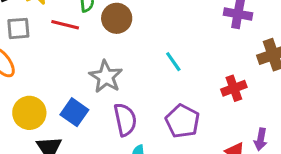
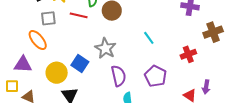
blue square: (74, 112) -> (80, 63), moved

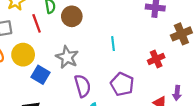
red line: (79, 15) -> (37, 23), turned 60
cyan line: (149, 38) -> (113, 44), turned 32
yellow circle: (57, 73) -> (23, 55), moved

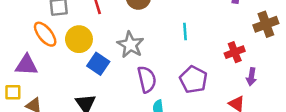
purple arrow: (177, 93) -> (251, 77), moved

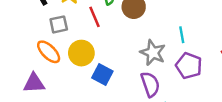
gray star: (130, 45) -> (153, 53), moved
purple pentagon: (193, 80) -> (189, 66), moved

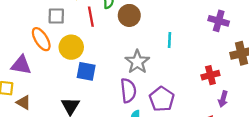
cyan line: (182, 35) -> (169, 40), moved
purple pentagon: (189, 66) -> (162, 99), moved
blue square: (102, 74) -> (86, 71), turned -30

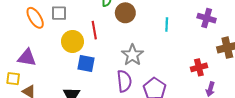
red line: (91, 17) -> (94, 30), moved
orange ellipse: (41, 39) -> (35, 18), moved
cyan line: (169, 40) -> (167, 24), moved

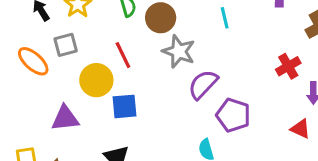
gray star: (132, 55) -> (179, 51), moved
purple triangle: (27, 58) -> (65, 118), moved
purple semicircle: (124, 81) -> (203, 84), moved, turned -115

